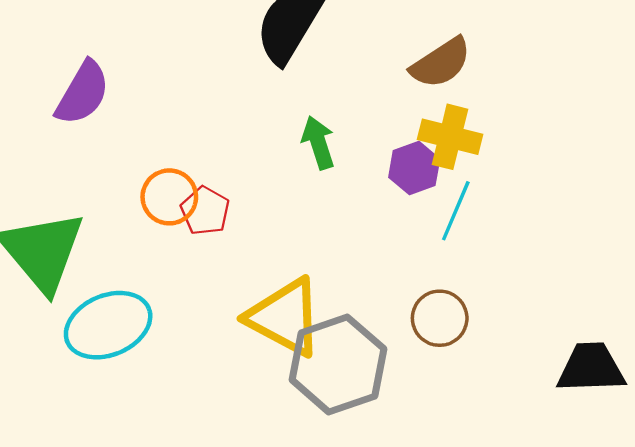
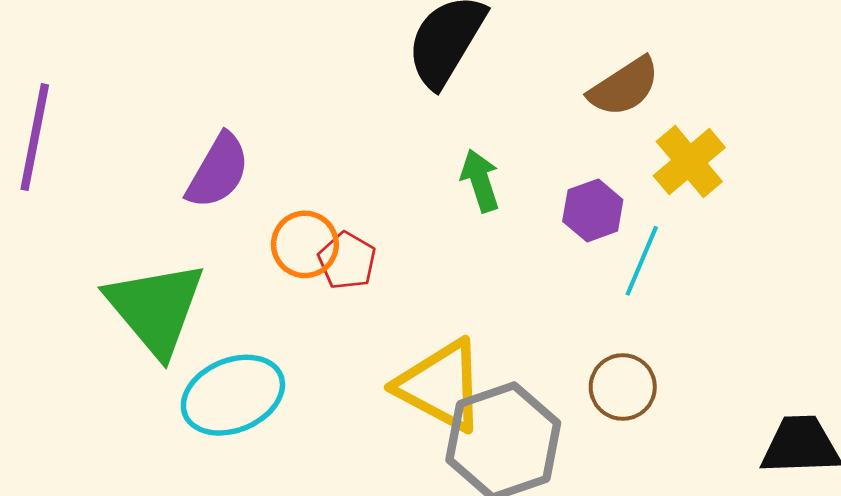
purple semicircle: (83, 93) -> (218, 171), moved
yellow cross: (450, 137) -> (689, 162), moved, turned 36

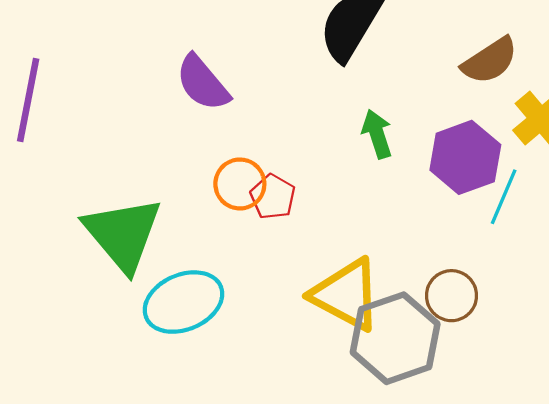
purple semicircle: (218, 171) -> (203, 83), moved, turned 110
purple hexagon: (593, 210) -> (465, 157), size x1.5
brown circle: (623, 387) -> (451, 296), moved

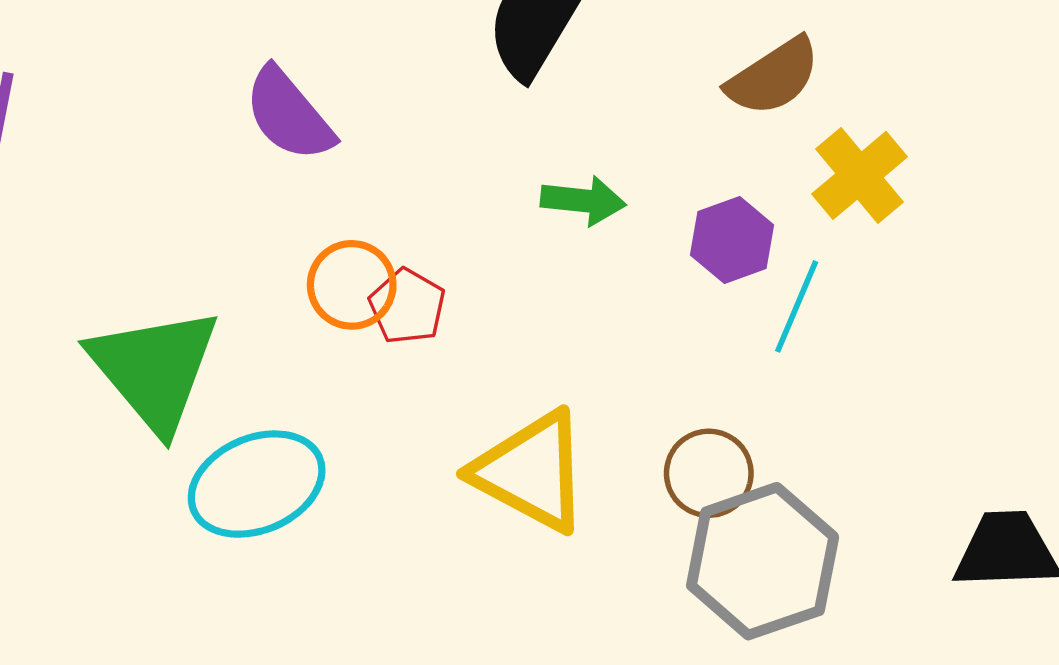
green arrow: (377, 134) -> (583, 201), turned 114
purple hexagon: (465, 157) -> (732, 240), size x0.7
gray hexagon: (395, 338) -> (763, 561), moved

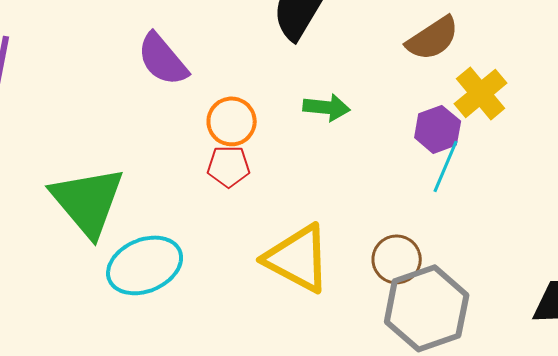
purple hexagon: (732, 240) -> (438, 129), moved
orange circle: (352, 285) -> (232, 121), moved
red pentagon: (407, 306) -> (229, 166), turned -30

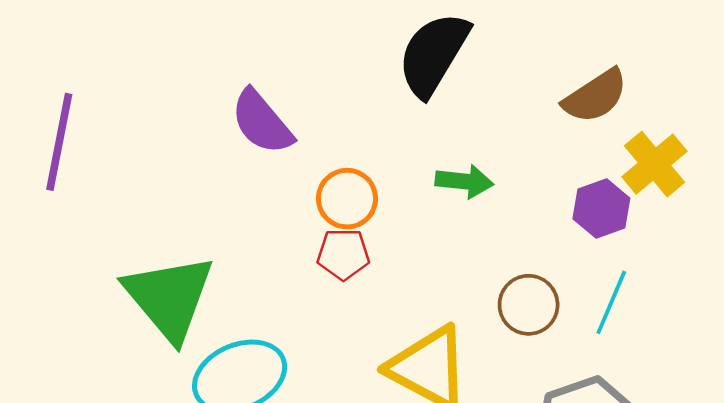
cyan line: (446, 166) -> (611, 302), moved
brown circle: (397, 259) -> (529, 305), moved

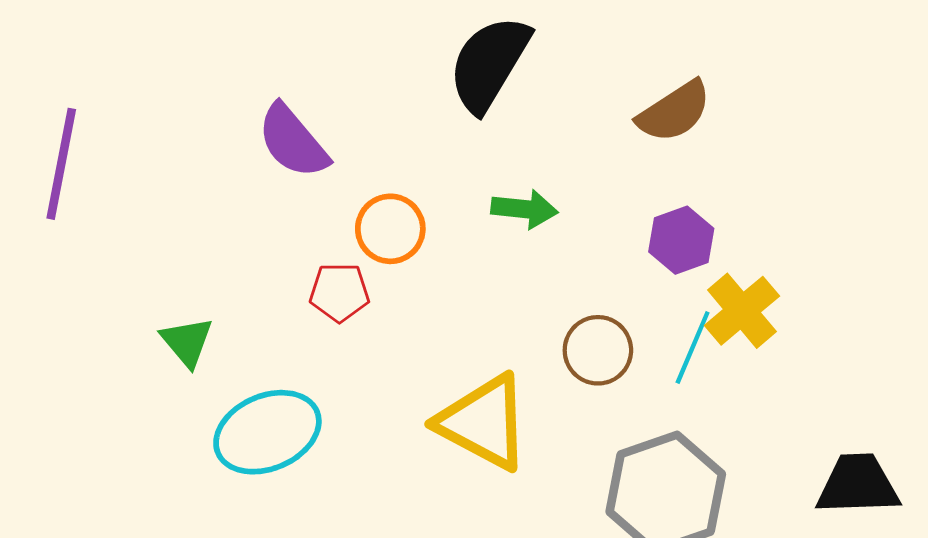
yellow cross: (654, 164) -> (742, 311), moved
red pentagon: (343, 254) -> (339, 292), moved
green triangle: (169, 297) -> (187, 342), size x0.5

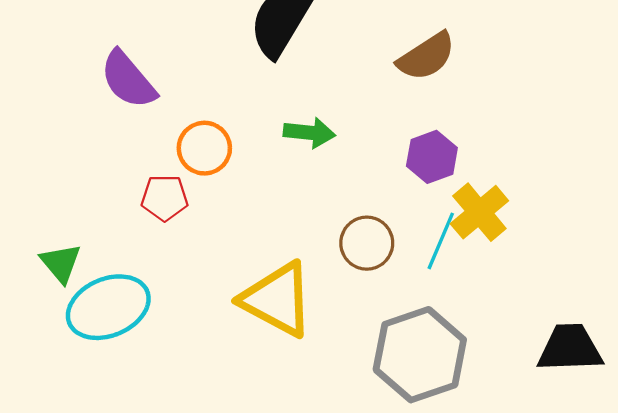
green triangle: (187, 342) -> (61, 263), moved

